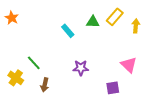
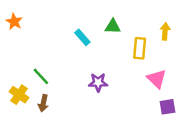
yellow rectangle: (115, 17) -> (140, 48), moved, turned -36
brown arrow: (45, 85) -> (43, 103), moved
purple square: (113, 88) -> (168, 107), moved

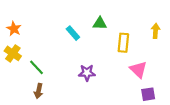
orange star: (14, 22) -> (14, 29), moved
yellow arrow: (165, 31) -> (156, 31), moved
yellow cross: (19, 95) -> (13, 53), moved

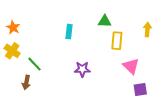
green triangle: (100, 23) -> (105, 21), moved
cyan rectangle: (73, 33) -> (69, 32), turned 48
brown arrow: (39, 91) -> (26, 82), moved

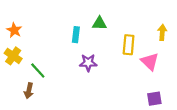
green triangle: (105, 21) -> (99, 23), moved
pink triangle: (131, 66) -> (150, 62), moved
purple star: (82, 69) -> (88, 63), moved

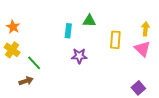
pink triangle: (150, 62) -> (142, 49), moved
brown arrow: (29, 91) -> (26, 81), turned -120
purple square: (154, 99) -> (138, 88), turned -32

